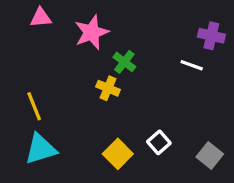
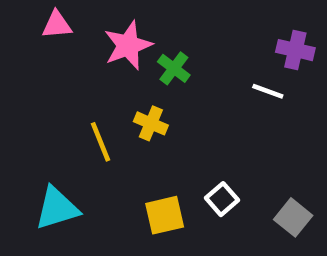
green cross: (124, 62) -> (174, 68), moved
yellow line: (34, 106) -> (100, 142), moved
yellow square: (118, 154) -> (165, 215), turned 32

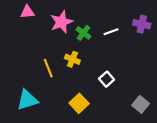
white line: (268, 91) -> (111, 32), moved, turned -40
white square: (222, 199) -> (107, 79), moved
yellow square: (165, 215) -> (79, 103), turned -30

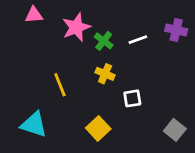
yellow cross: (72, 59) -> (105, 74), moved
white square: (107, 79) -> (132, 98), turned 32
cyan triangle: (27, 100) -> (34, 124), turned 35

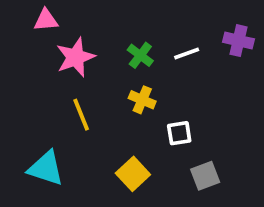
pink star: (76, 27) -> (76, 57), moved
gray square: (175, 130) -> (205, 176), moved, turned 30

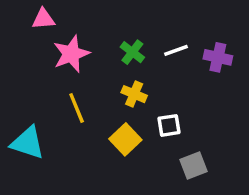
purple cross: (238, 41) -> (218, 57), moved
cyan triangle: (46, 168) -> (28, 143), moved
yellow square: (133, 174) -> (125, 139), moved

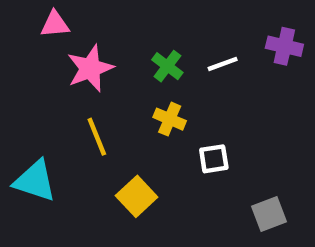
purple cross: (218, 57) -> (284, 46), moved
yellow square: (125, 139) -> (137, 196), moved
gray square: (193, 166) -> (269, 214), moved

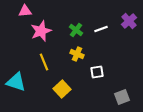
purple cross: (284, 46) -> (129, 21), turned 35

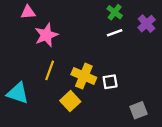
green cross: (76, 30) -> (115, 12), moved
yellow cross: (77, 54) -> (84, 76), moved, size x1.5
yellow line: (44, 62) -> (50, 70), turned 42

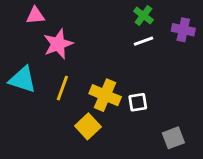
purple cross: (147, 24) -> (183, 30), turned -36
cyan triangle: (18, 93) -> (23, 80), moved

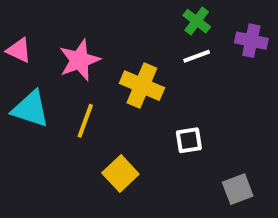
pink triangle: (35, 16) -> (19, 50), moved, turned 30
yellow cross: (105, 95) -> (142, 86), moved

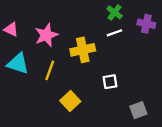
yellow cross: (142, 86) -> (83, 50), turned -35

